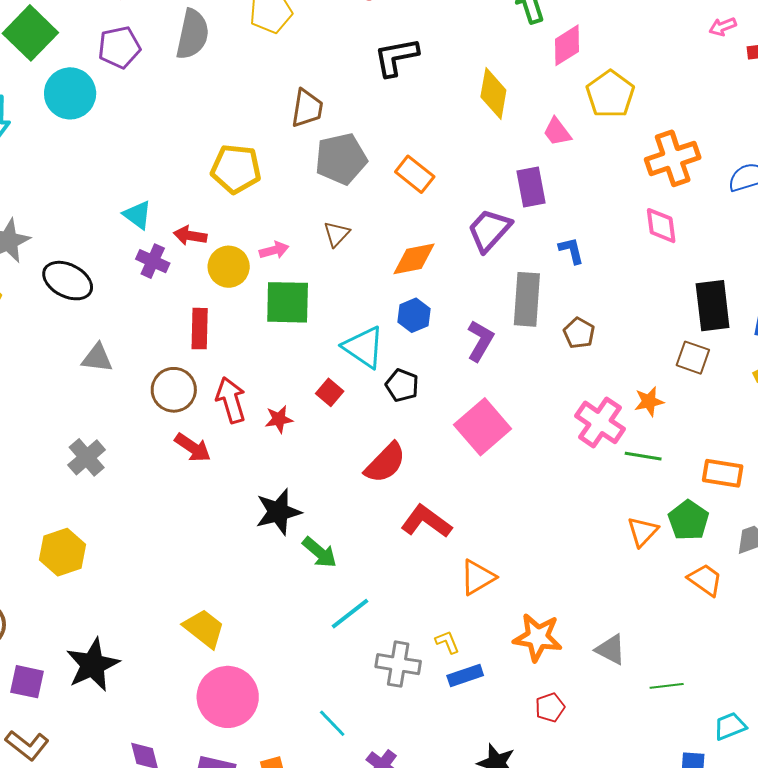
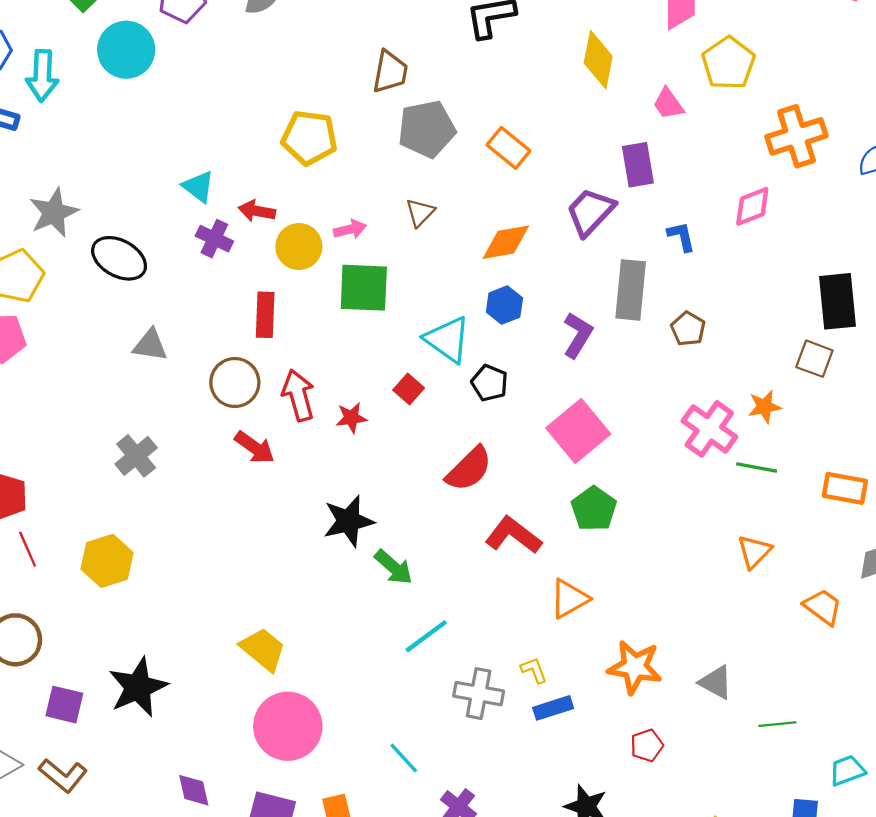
pink diamond: (661, 226) -> (752, 206), moved, turned 75
green pentagon: (688, 520) -> (594, 509), moved

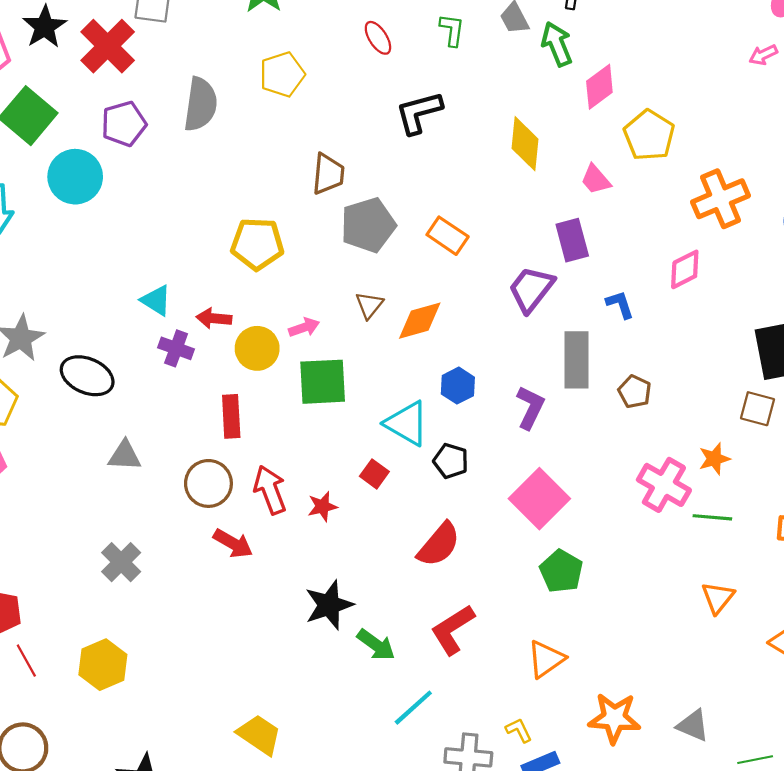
orange diamond: (506, 242) -> (420, 321), moved
red L-shape: (513, 535) -> (453, 630), moved, turned -64

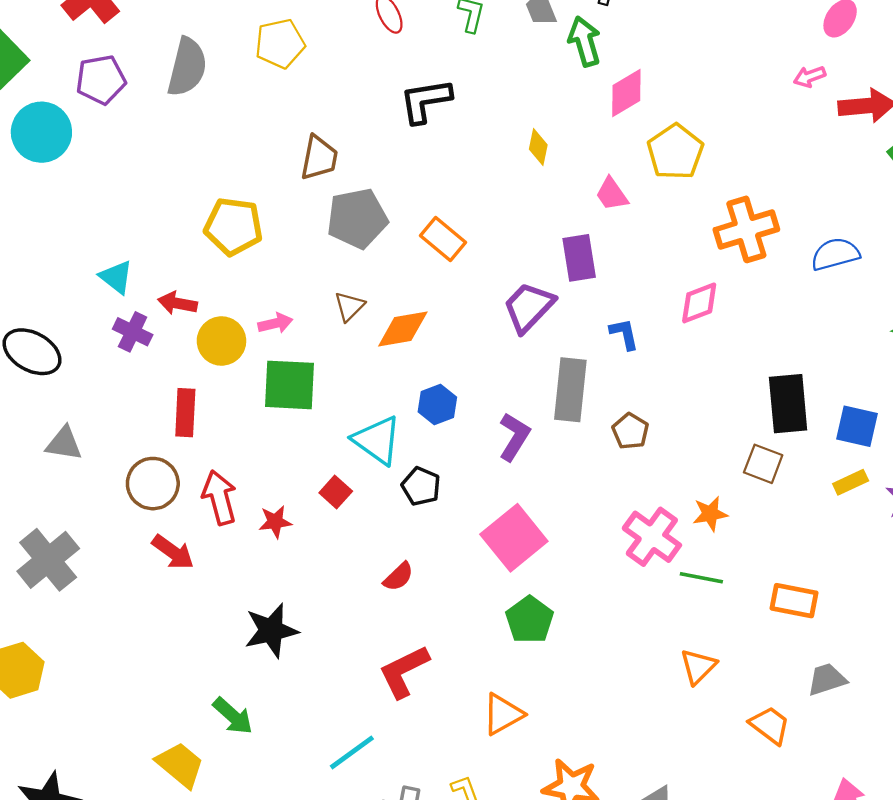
yellow diamond: (525, 144) -> (538, 147), size x0.6
red semicircle: (439, 545) -> (398, 577), size x0.6
gray cross: (121, 562) -> (48, 560), size x1.4
green arrow: (376, 645) -> (233, 716), moved

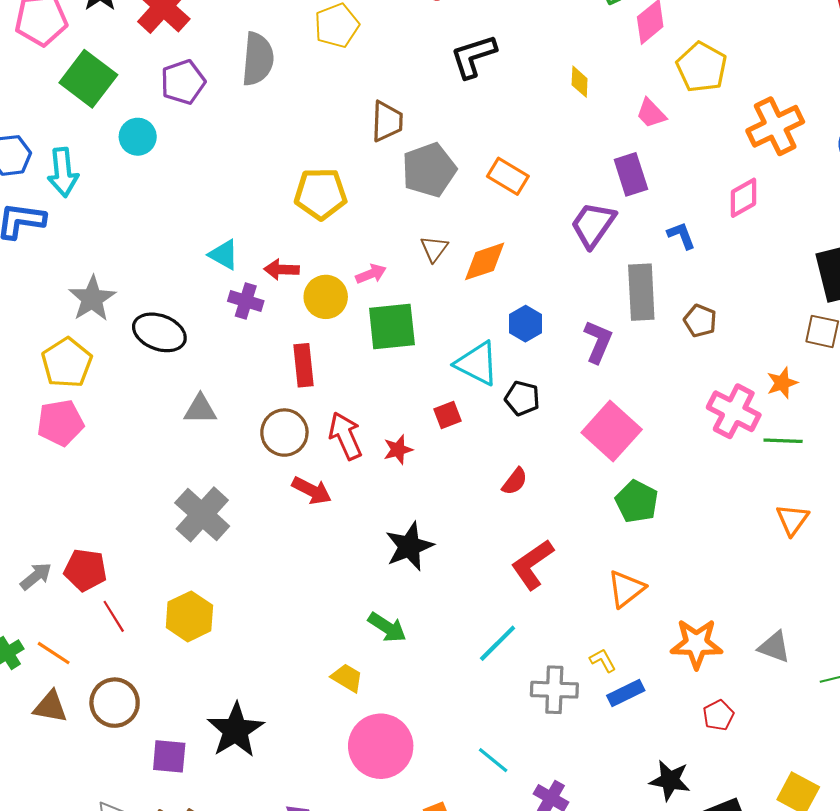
cyan circle: (41, 132) -> (138, 137), size x0.7
red square: (336, 492) -> (448, 415), turned 36
yellow trapezoid: (180, 765) -> (347, 678), size x0.7

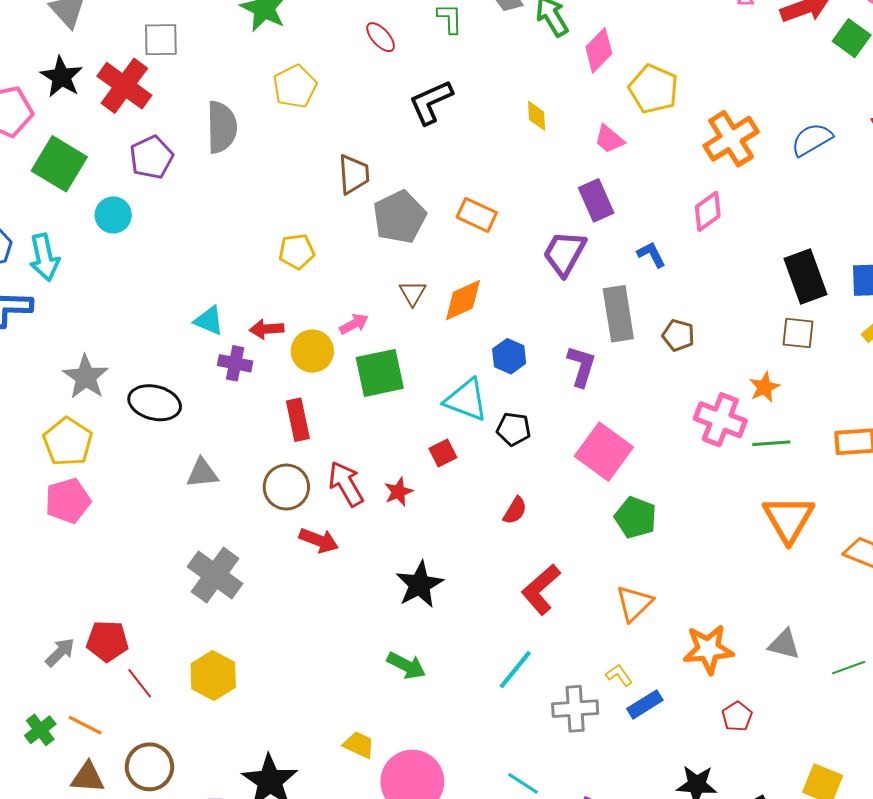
yellow pentagon: (321, 194) -> (297, 251), size x0.7
orange triangle: (792, 520) -> (789, 519), size x1.6
yellow trapezoid: (347, 678) -> (359, 745), moved

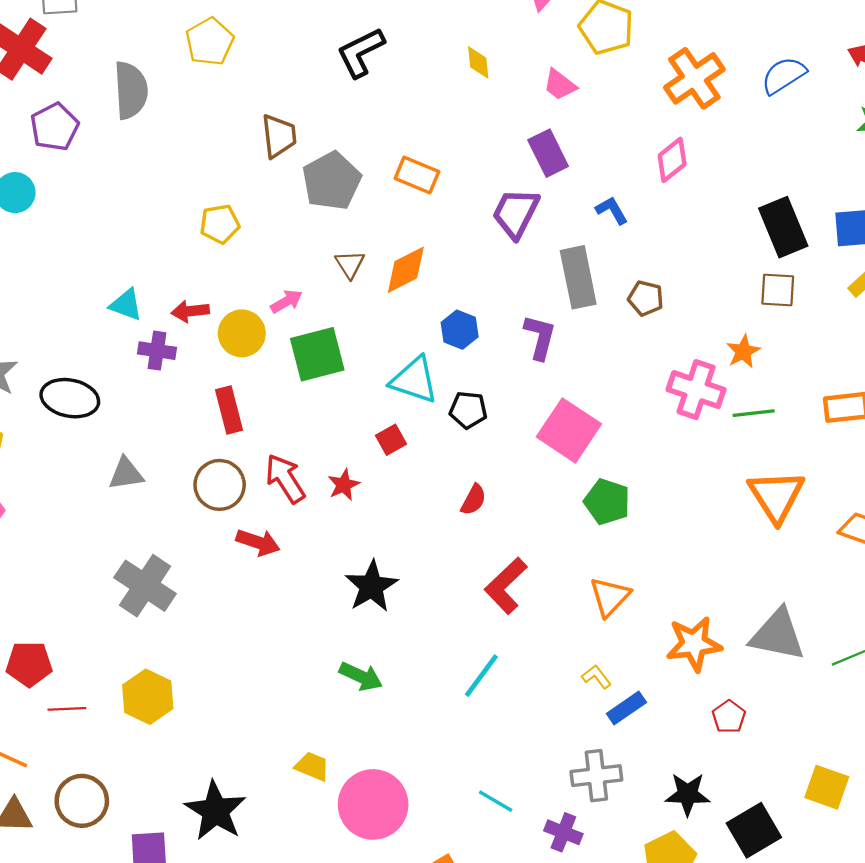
gray triangle: (784, 644) -> (778, 635), size x1.6
red line: (140, 683) -> (67, 709), turned -52
gray cross: (575, 709) -> (596, 776), moved

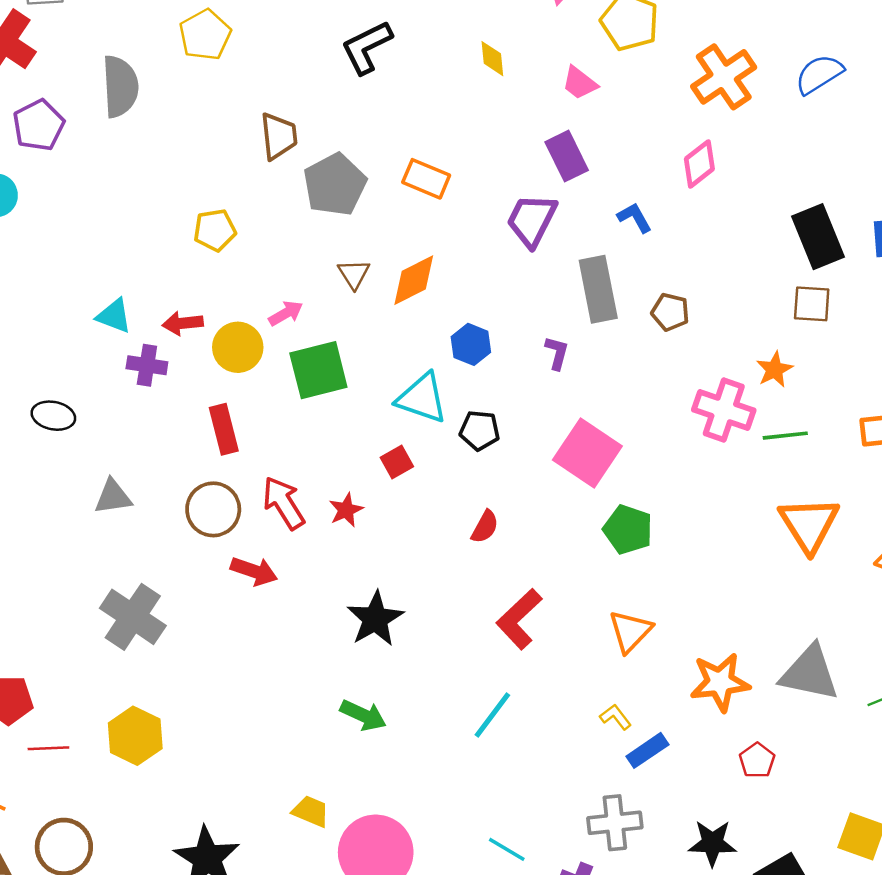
purple L-shape: (540, 337) -> (557, 353), size x0.7
black ellipse: (70, 398) -> (53, 416), size x0.7

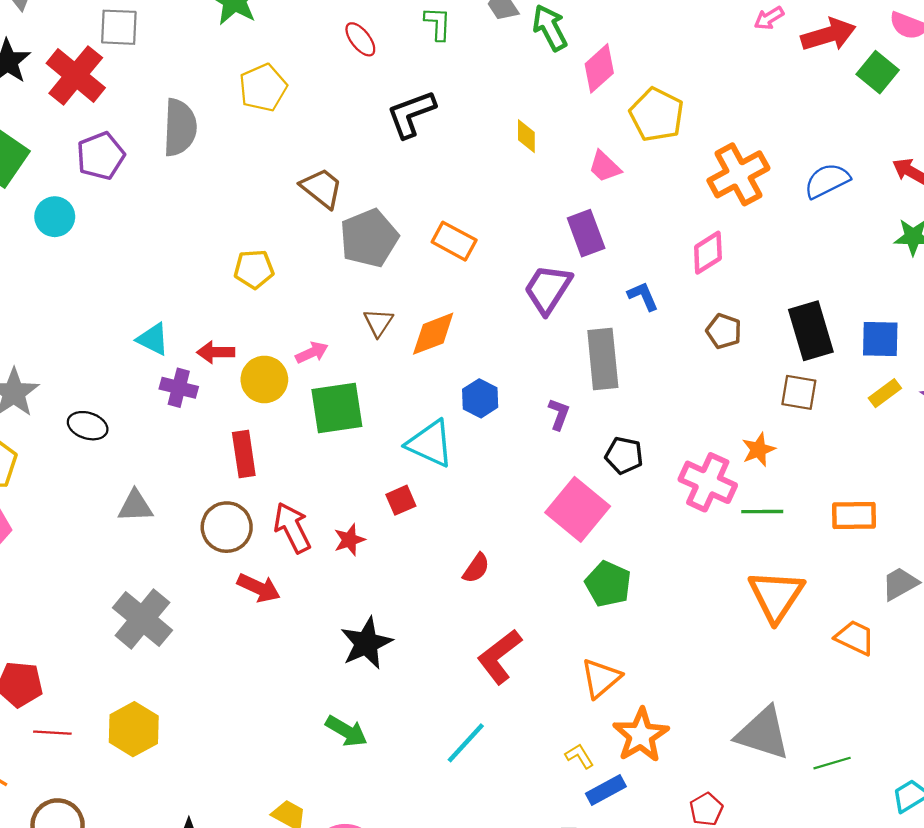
brown trapezoid: (279, 136) -> (322, 188), turned -51
brown pentagon: (670, 312) -> (724, 331), moved
black pentagon: (480, 430) -> (624, 455), moved
orange star: (720, 682) -> (641, 735), moved, turned -30

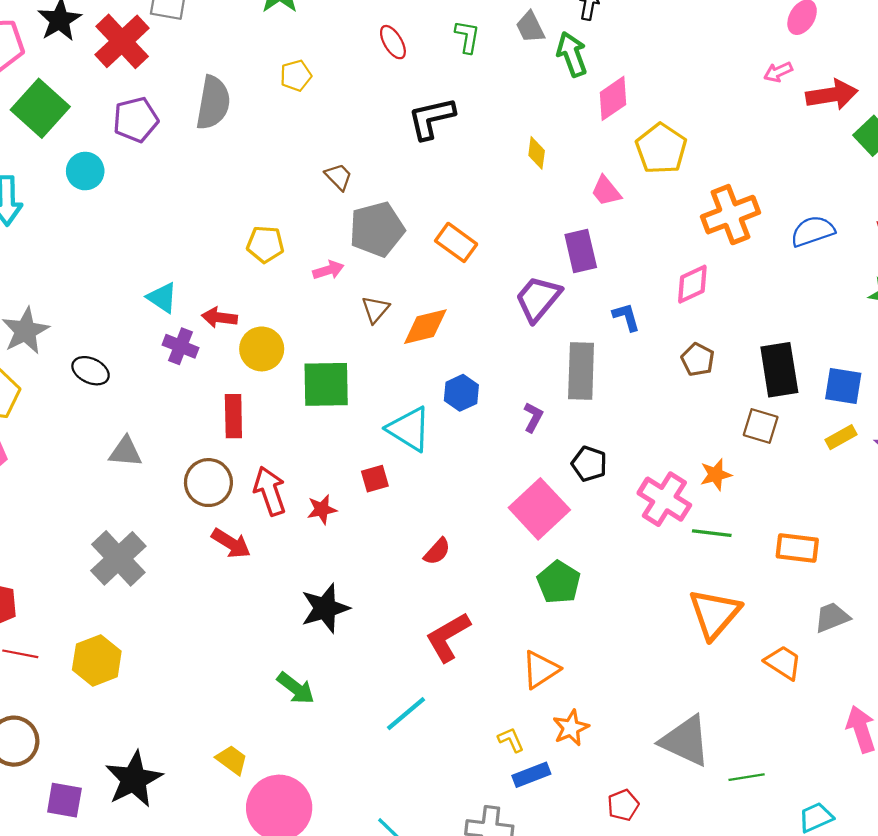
yellow pentagon: (263, 88) -> (296, 76), size x0.7
brown trapezoid: (322, 188) -> (339, 177), size x0.7
pink arrow: (312, 353) -> (328, 270), moved
orange star: (641, 735) -> (571, 728), size x0.7

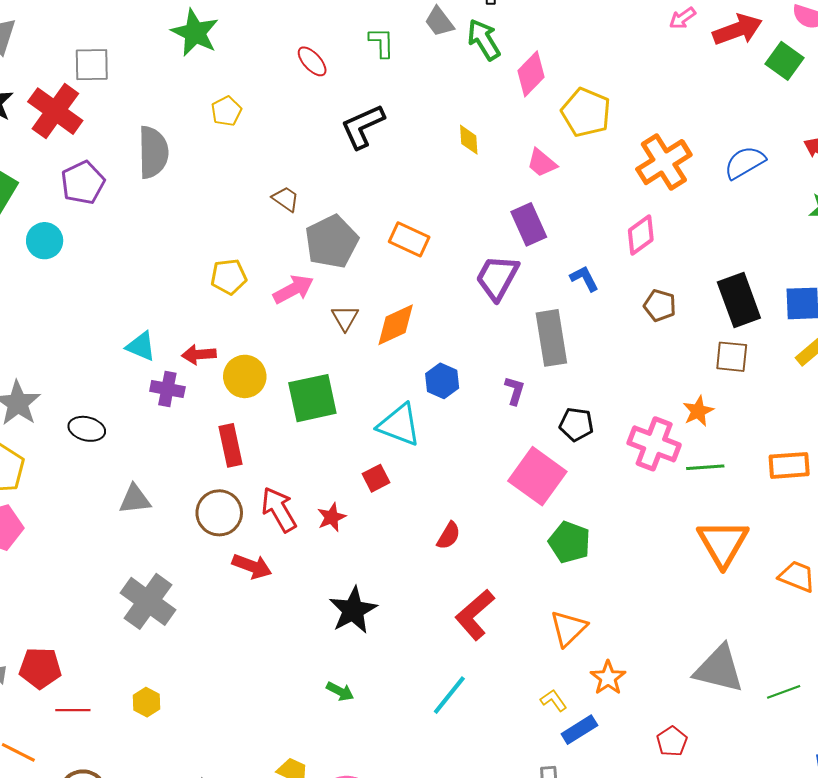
pink arrow: (328, 270) -> (293, 289), size x1.4
yellow hexagon: (97, 660) -> (147, 702), size x0.6
green arrow: (296, 688) -> (340, 691), size x0.7

